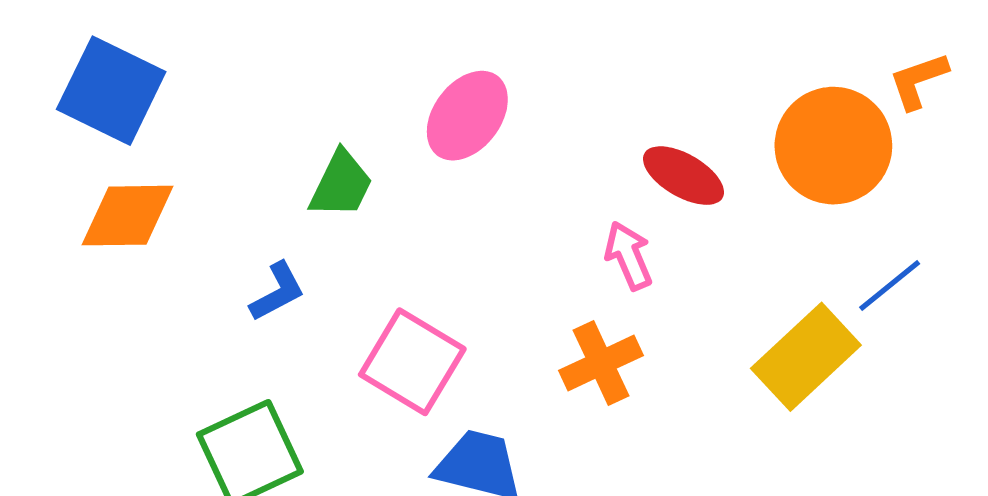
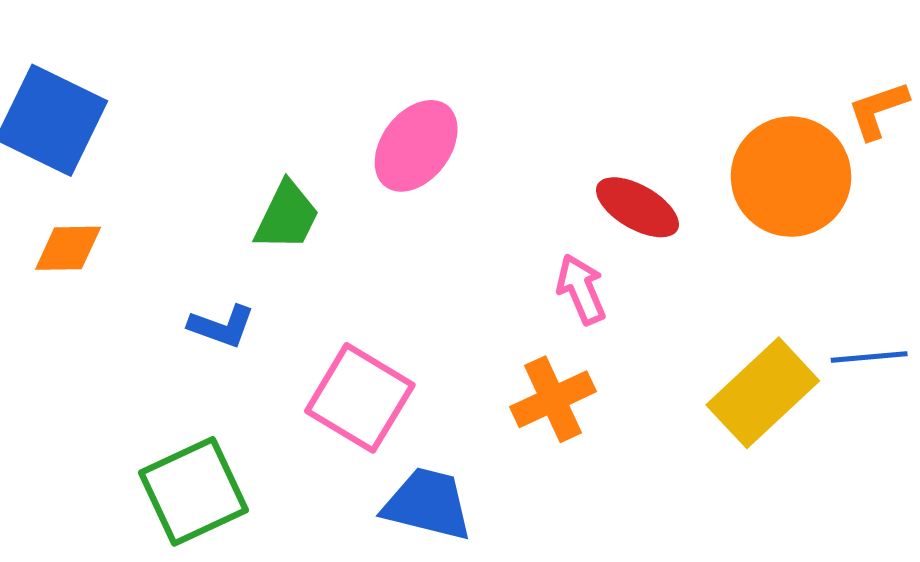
orange diamond: (127, 216) -> (68, 248), size x0.7
blue line: (890, 286) -> (869, 357), moved, turned 34
blue L-shape: (277, 292) -> (222, 326), turned 48

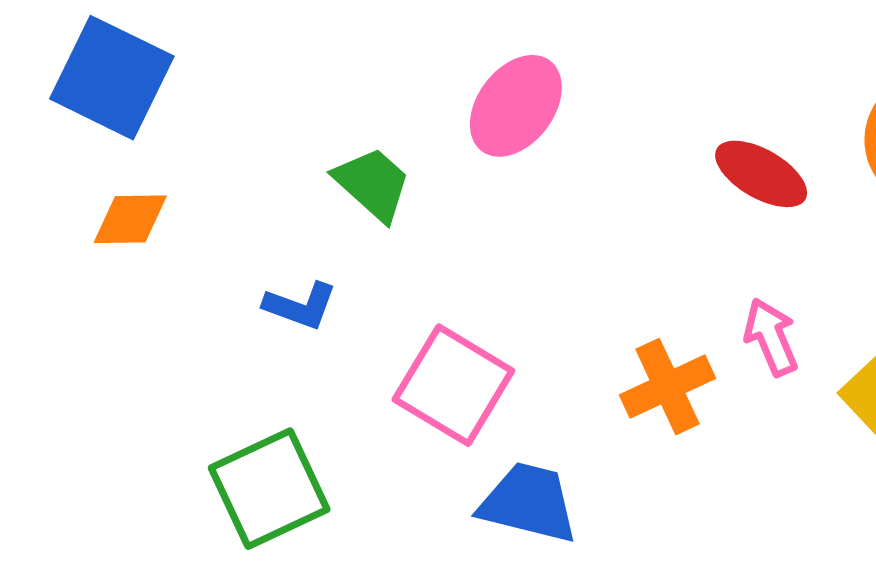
green trapezoid: (287, 216) -> (373, 184), turned -74
pink arrow: (581, 289) -> (771, 337), moved

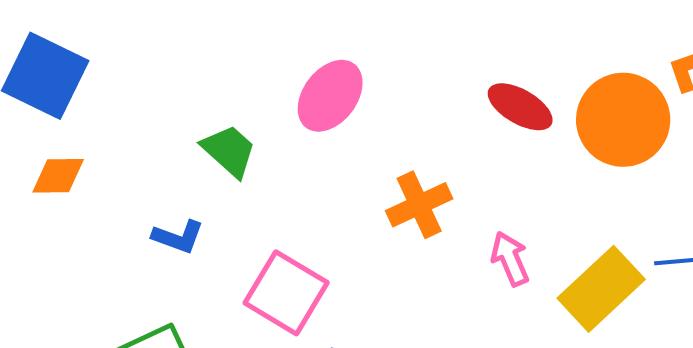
red ellipse: (761, 174) -> (520, 107), moved
orange cross: (668, 387) -> (419, 205), moved

